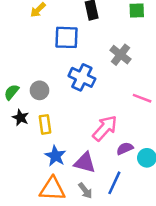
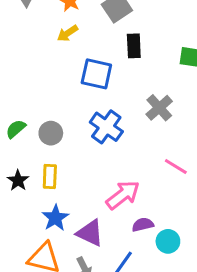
black star: (21, 118) -> (18, 180), moved

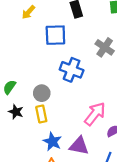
gray circle: (51, 133) -> (42, 93), moved
black star: (18, 180) -> (16, 112), moved

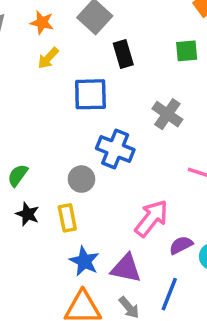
gray circle: (42, 93) -> (81, 179), moved

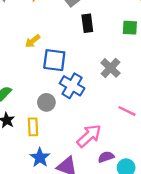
yellow arrow: (48, 58) -> (33, 41), moved
blue square: (90, 94) -> (54, 60), moved

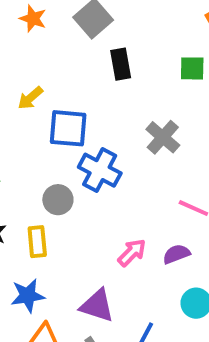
pink arrow: (89, 136) -> (132, 253), size x0.7
purple semicircle: (106, 157) -> (176, 254), moved
blue star: (40, 158) -> (28, 296), moved, turned 30

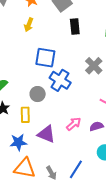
yellow arrow: (30, 98) -> (29, 25), moved, turned -32
purple triangle: (97, 306) -> (46, 134), moved

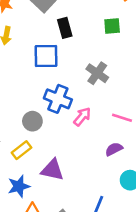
blue square: (45, 58) -> (46, 56), moved
yellow rectangle: (25, 115) -> (22, 150), turned 63
pink arrow: (74, 124) -> (82, 117), moved

